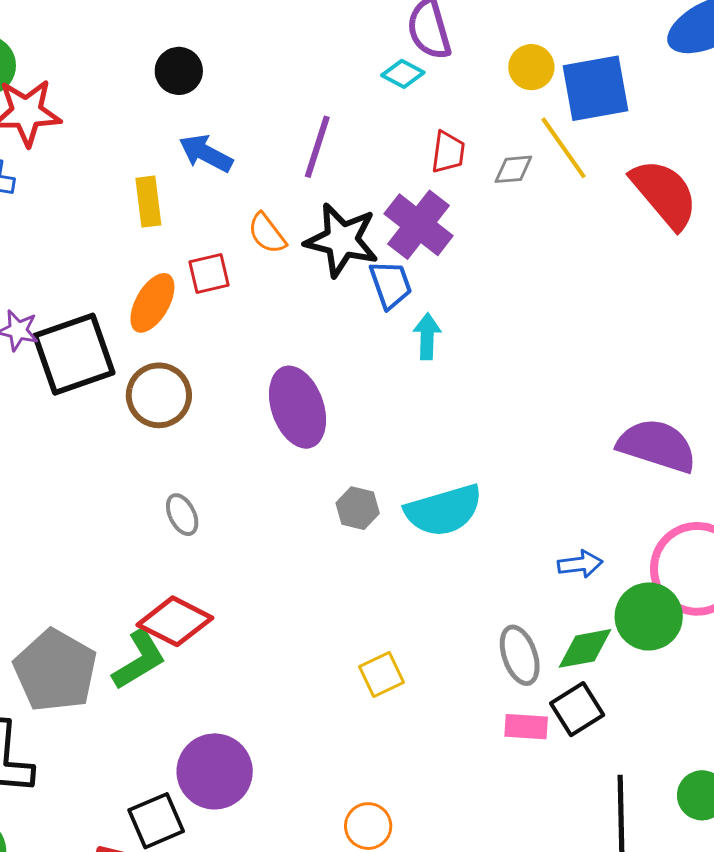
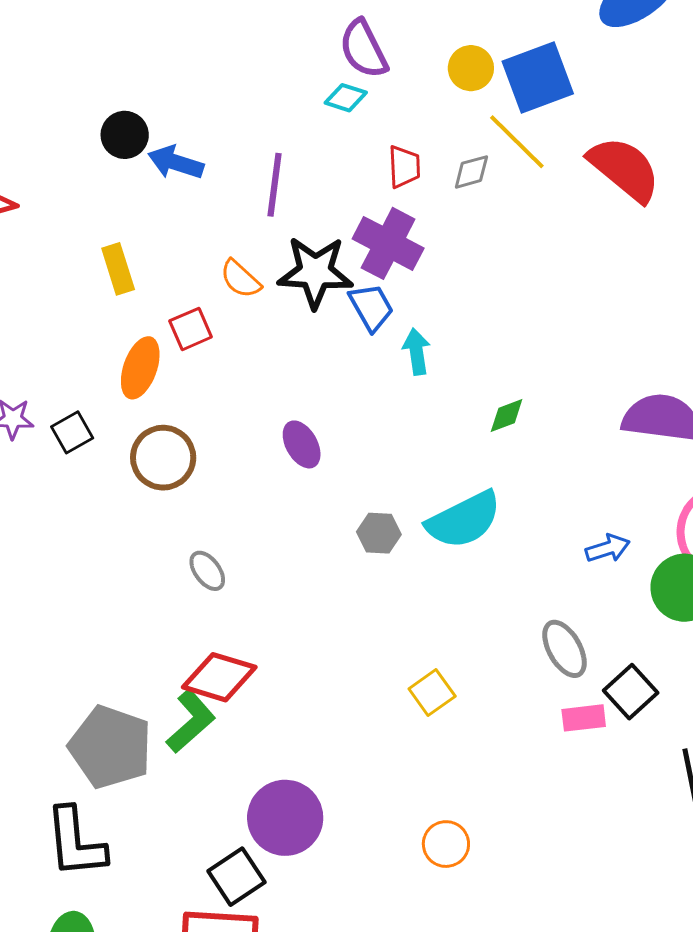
blue arrow: (206, 153) -> (176, 162), moved
black square: (74, 354) -> (72, 432), size x0.5
purple ellipse: (298, 407) -> (302, 444), size x0.6
green diamond: (585, 648) -> (507, 415), moved, size x0.7

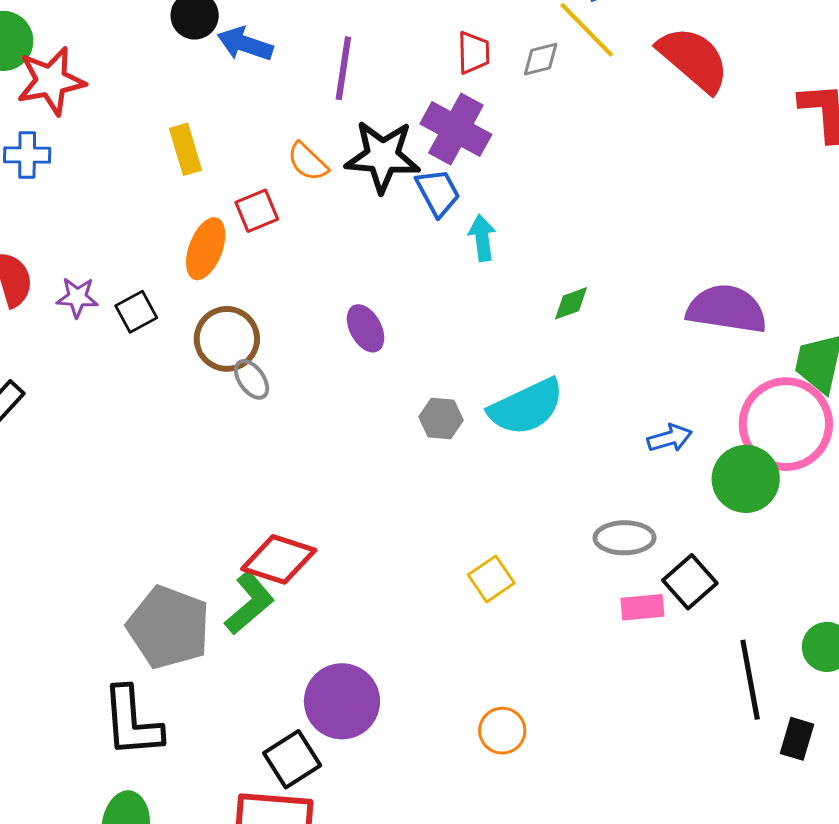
gray ellipse: (207, 571) -> (252, 379), moved
gray ellipse: (565, 649) -> (625, 538), turned -62

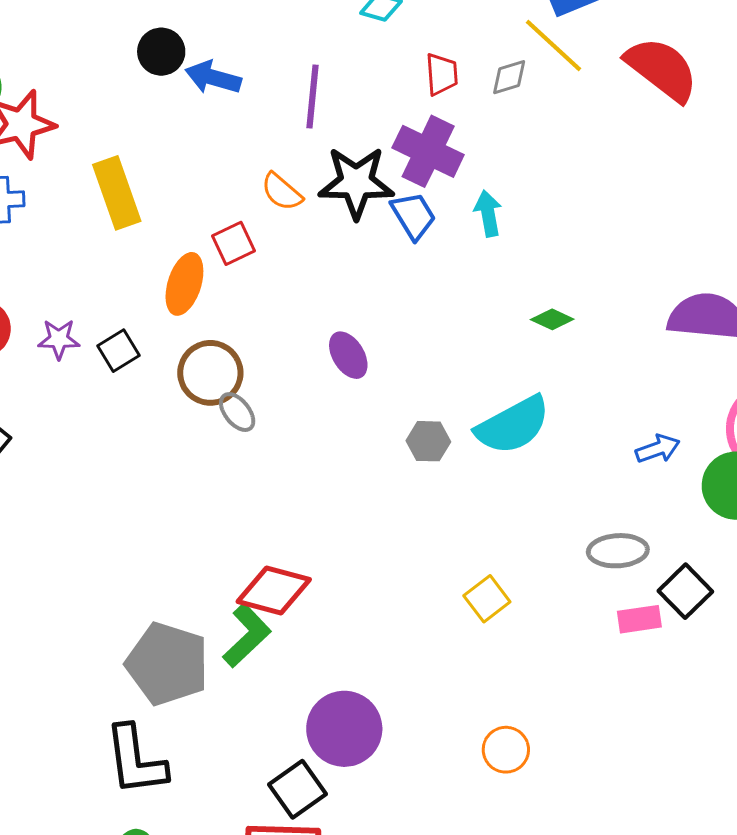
yellow rectangle: (185, 149) -> (117, 193), moved, size x1.4
cyan arrow: (482, 238) -> (488, 213), moved
green diamond: (571, 303) -> (552, 319), turned 48

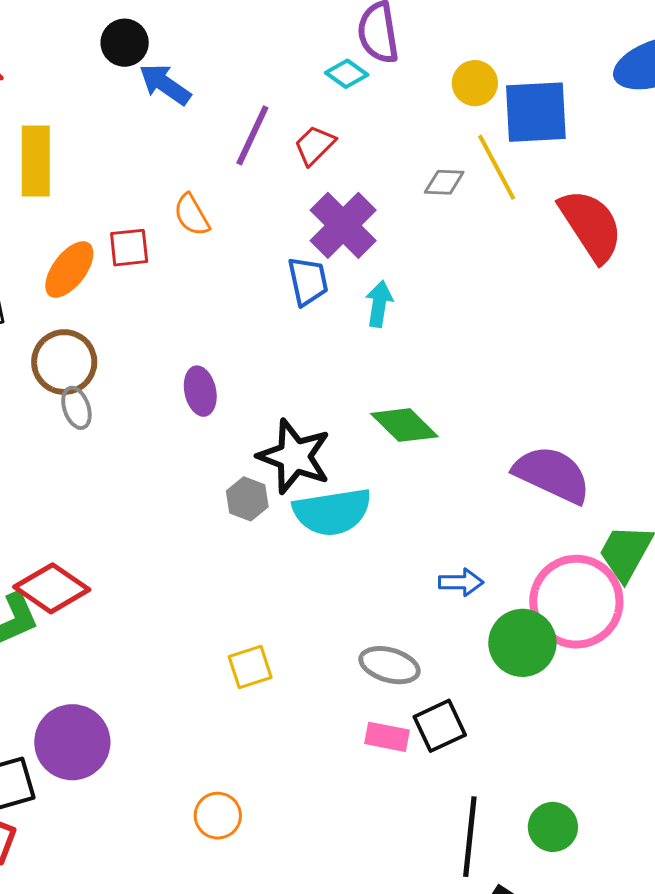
red trapezoid: (442, 74) -> (315, 145), moved, turned -150
black star: (356, 183) -> (294, 456), moved
green diamond: (552, 319) -> (404, 425), size x1.6

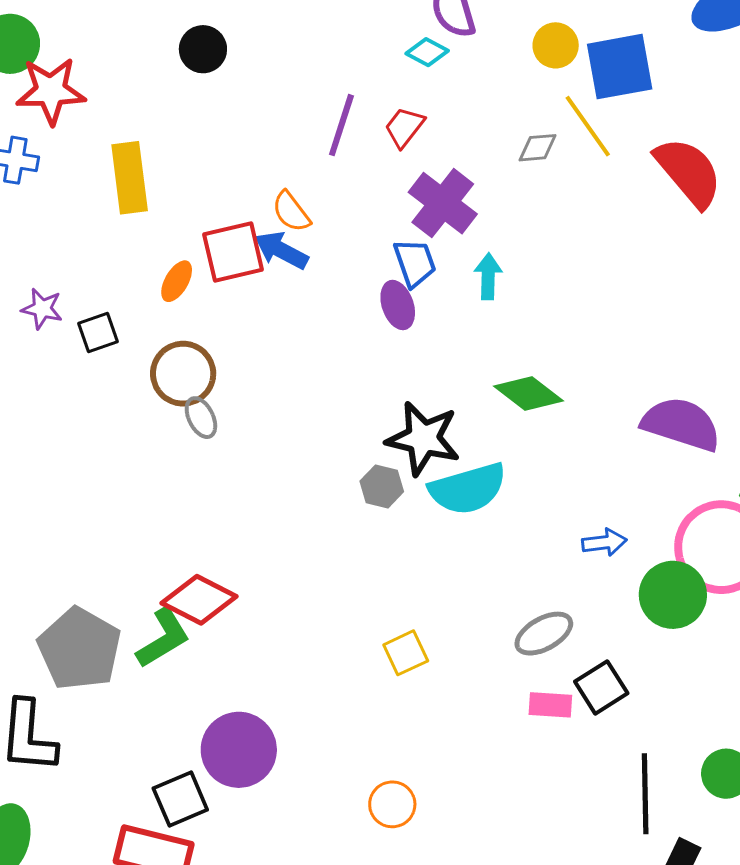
blue arrow: (165, 84) -> (281, 250), moved
red square: (129, 248) -> (233, 252), size x1.5
orange ellipse: (69, 270) -> (177, 281), size x0.7
purple ellipse: (200, 391) -> (398, 305), moved
gray ellipse: (390, 665) -> (544, 634), turned -38

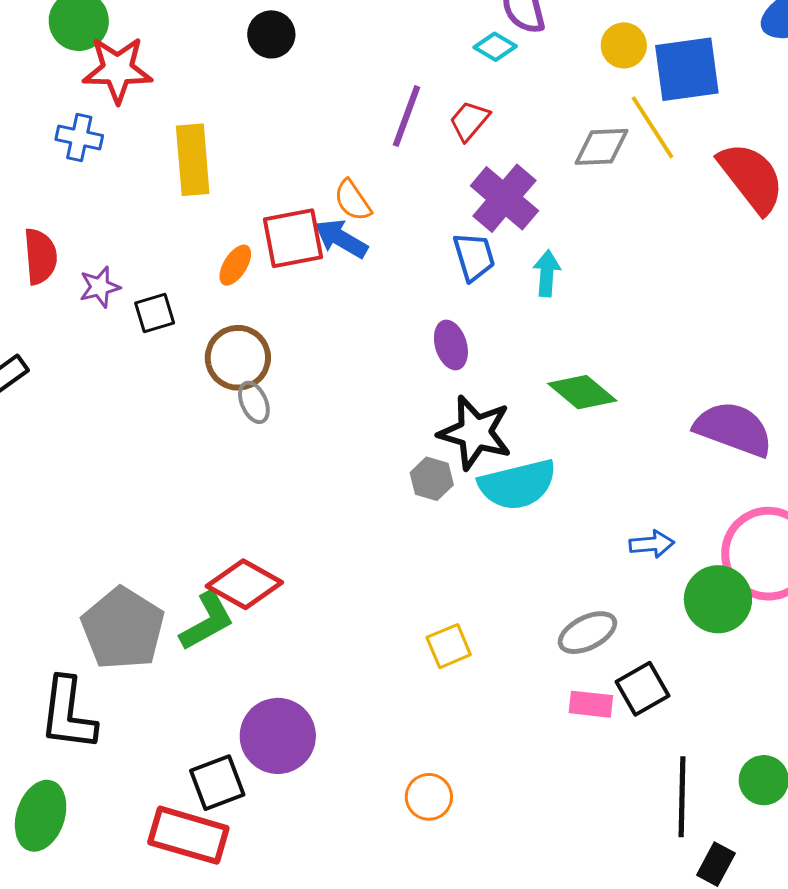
gray diamond: (538, 148) -> (602, 147), size x1.4
purple ellipse: (398, 305) -> (451, 345), moved
purple star: (42, 309) -> (100, 287), turned -30

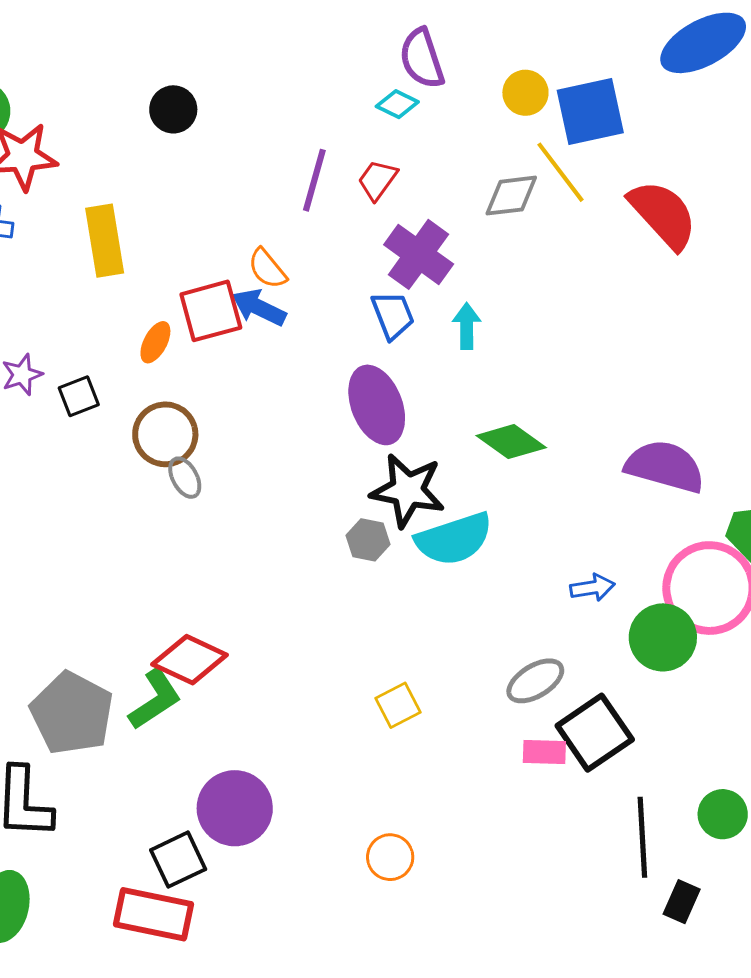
purple ellipse: (451, 345) -> (377, 405), size x1.6
black square: (643, 689) -> (595, 733), size x1.4

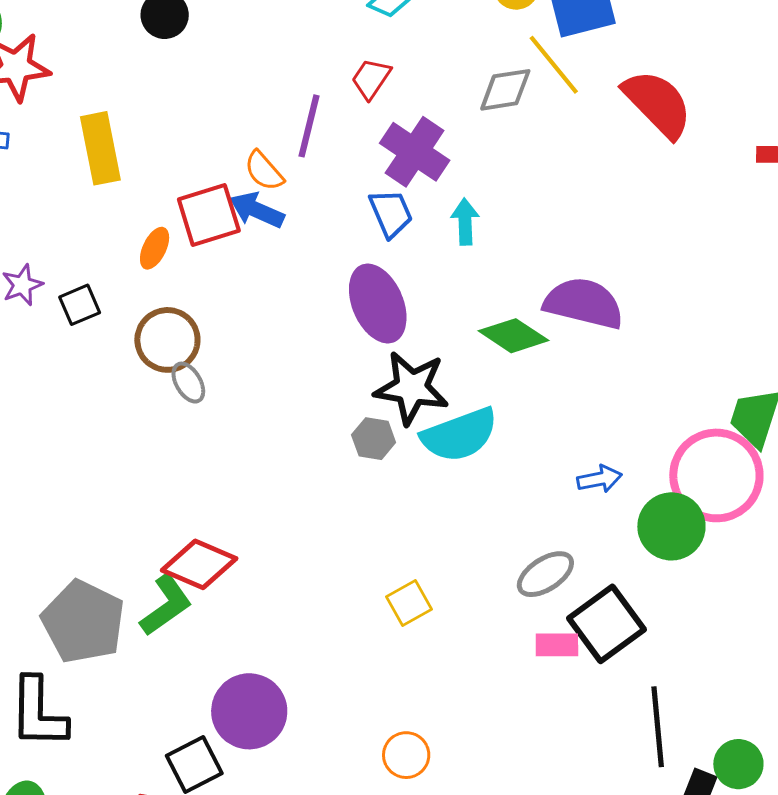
purple line: (314, 180) -> (309, 126), moved
purple semicircle: (665, 466) -> (584, 303), moved
green circle: (723, 814) -> (738, 764), moved

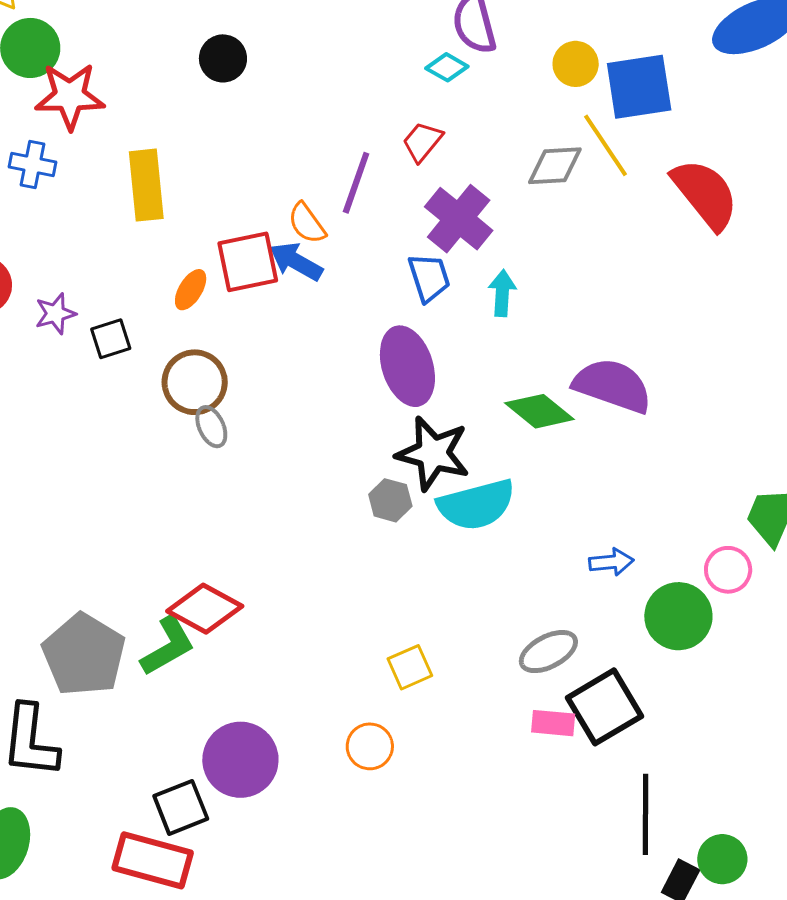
pink circle: (716, 475) -> (728, 570), size x0.5
orange circle: (406, 755) -> (370, 746), moved

